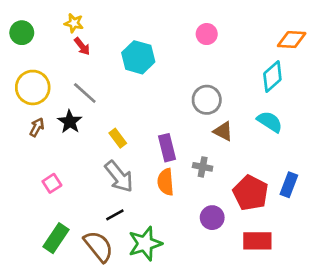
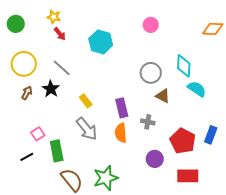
cyan diamond: (272, 77) -> (184, 66), moved, turned -45
black line: (115, 215) -> (27, 157), moved
green rectangle: (56, 238) -> (57, 151), moved, turned -45

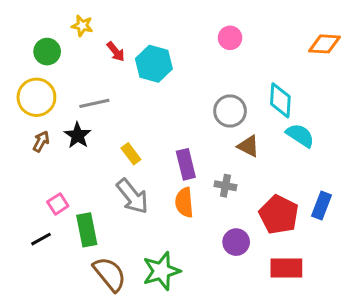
green circle: (16, 24) -> (47, 52), moved
red arrow: (60, 34) -> (116, 52), moved
gray line: (62, 68) -> (94, 103), turned -54

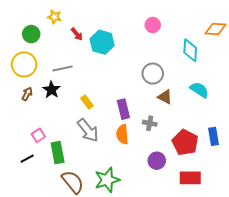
cyan diamond: (280, 100) -> (190, 50), moved
blue rectangle: (321, 205) -> (213, 136), turned -30

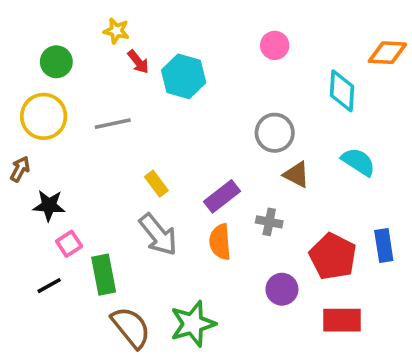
yellow star: (54, 17) -> (116, 31), moved
black star: (51, 90) -> (49, 206), moved, turned -30
brown arrow: (27, 94) -> (20, 169), moved
purple rectangle: (123, 109) -> (222, 196), turned 66

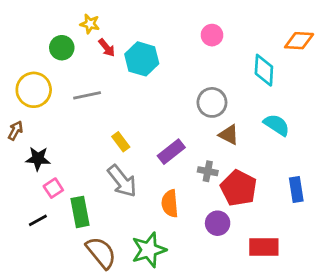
green circle: (56, 62) -> (62, 48), moved
orange semicircle: (220, 242) -> (170, 204), moved
red pentagon: (333, 256) -> (239, 188), moved

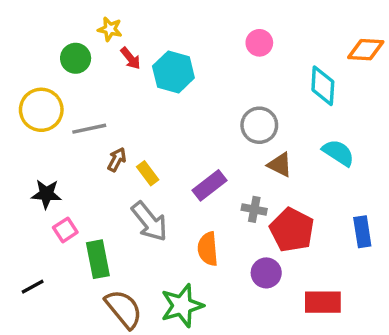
gray line: (87, 95) -> (89, 129), moved
brown arrow: (15, 131) -> (117, 160), moved
black line: (38, 220) -> (33, 287), moved

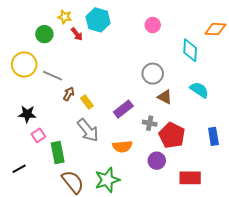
cyan hexagon: (173, 72) -> (98, 20), moved
gray line: (89, 129) -> (52, 76), turned 36
orange semicircle: (208, 249) -> (122, 146), turned -90

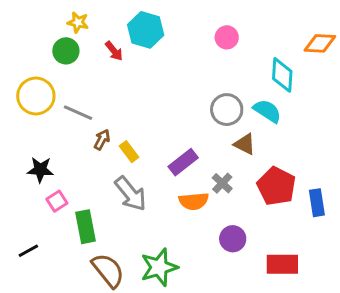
yellow star: (65, 17) -> (78, 22), moved
cyan semicircle: (199, 90) -> (267, 111), moved
gray cross: (150, 123) -> (222, 183), turned 32
red pentagon: (172, 135) -> (276, 186), moved
orange semicircle: (122, 146) -> (194, 201), moved

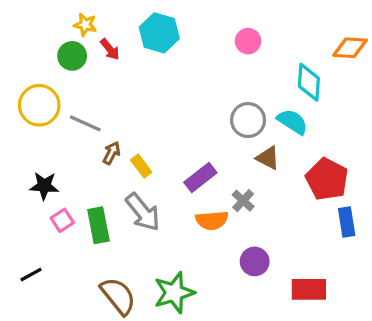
red arrow: (114, 51) -> (110, 49), moved
red pentagon: (276, 186) -> (327, 179), moved
green rectangle: (85, 227) -> (98, 225), moved

